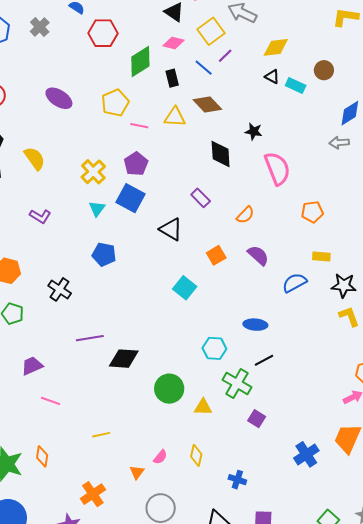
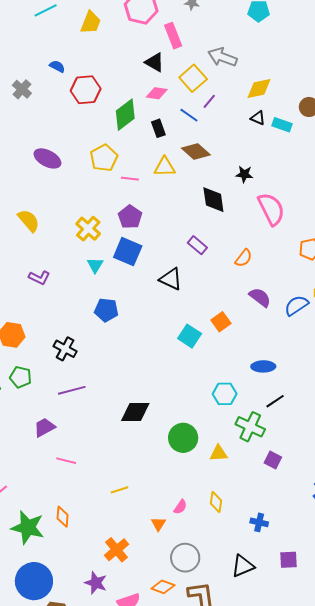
orange square: (216, 255) -> (221, 322), moved
blue semicircle: (295, 283) -> (296, 305), moved
purple line: (90, 338) -> (72, 390), moved

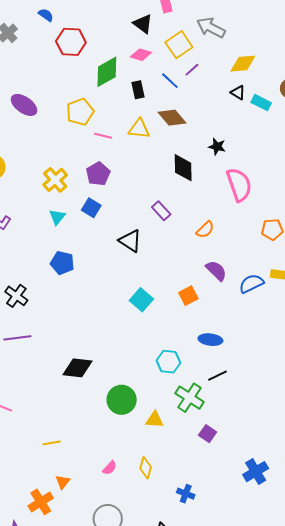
blue square: (128, 252) -> (91, 208), size x0.7
orange square: (221, 322) -> (188, 296), moved
orange triangle: (158, 524) -> (63, 482), moved

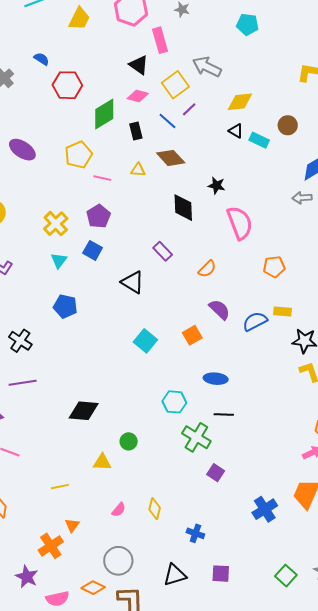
yellow triangle: (139, 129) -> (138, 170), size x0.7
black line: (217, 376) -> (224, 414), turned 30
green circle: (122, 400) -> (129, 441), size x0.6
yellow triangle: (155, 420) -> (102, 462), moved

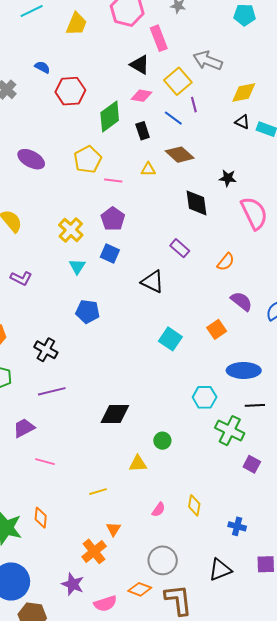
purple line: (189, 109) -> (194, 105), turned -56
blue ellipse: (216, 379) -> (244, 370), size x1.4

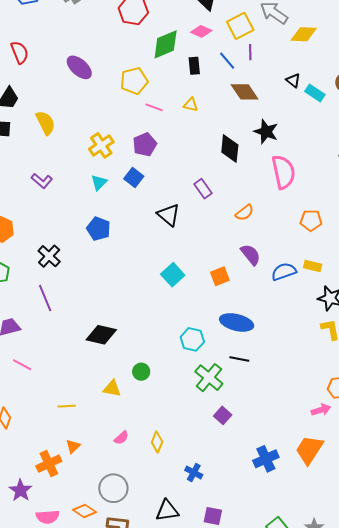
yellow diamond: (244, 93) -> (304, 34), moved
brown diamond: (180, 155) -> (245, 92), moved
black star: (228, 178) -> (266, 132), size x1.4
purple line: (52, 391) -> (45, 298), turned 68

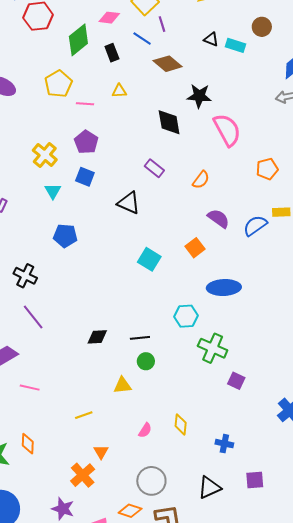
black diamond: (101, 335) -> (97, 337), size x0.7
black line: (239, 359) -> (140, 338), moved

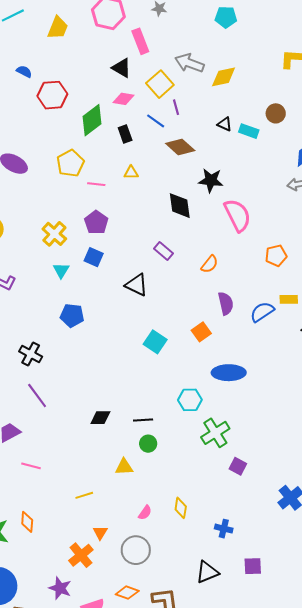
purple semicircle: (218, 218) -> (226, 303), turned 40
green cross: (213, 348) -> (215, 433), turned 32
gray circle: (151, 481) -> (136, 550), moved

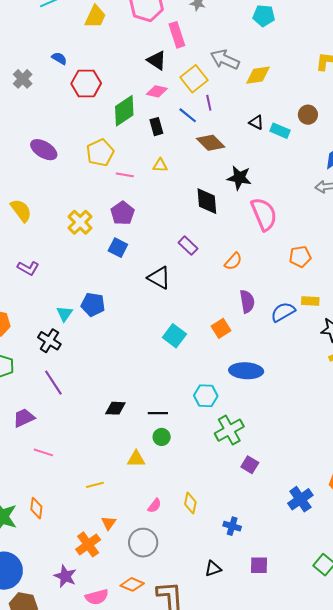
cyan triangle: (61, 270) -> (65, 314), moved
black triangle: (207, 572) -> (213, 569), size x0.7

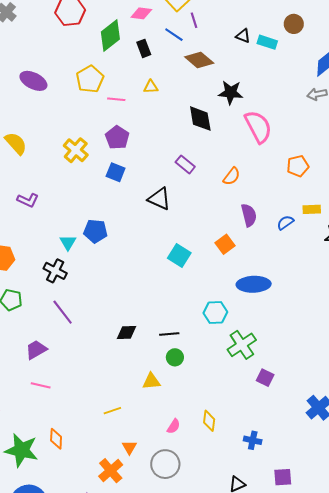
blue semicircle: (283, 312) -> (285, 223), size x0.7
pink line: (43, 452) -> (41, 385), moved

